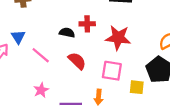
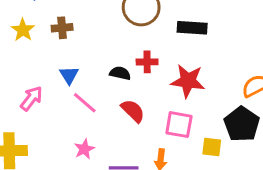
blue triangle: (18, 37) -> (69, 75), moved

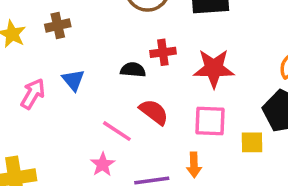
pink arrow: (31, 98) -> (33, 94), moved
pink line: (85, 103) -> (117, 131), moved

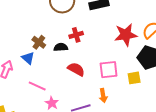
brown cross: (58, 25) -> (39, 42), moved, turned -32
red star: (214, 68) -> (126, 35), moved
pink line: (117, 131) -> (37, 86), moved

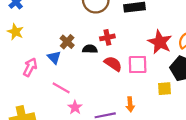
red star: (126, 35) -> (160, 42), turned 30
red semicircle: (76, 69) -> (113, 64), moved
pink square: (109, 70) -> (138, 65), moved

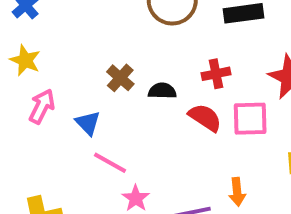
red cross: (107, 37) -> (216, 74), moved
blue triangle: (54, 57) -> (88, 123), moved
pink arrow: (30, 67) -> (42, 106), moved

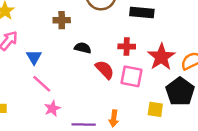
red cross: (216, 74) -> (127, 46), moved
brown cross: (120, 78) -> (62, 20), moved, turned 35

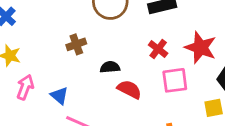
red cross: (127, 46) -> (158, 49), turned -35
red semicircle: (105, 70) -> (129, 89), moved

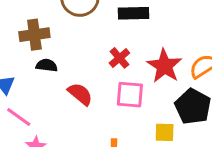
brown cross: (76, 44) -> (34, 35), size x1.4
black semicircle: (110, 67) -> (47, 65), moved

